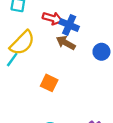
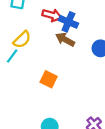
yellow semicircle: (22, 43) -> (22, 39), size x0.7

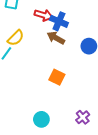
orange square: (49, 79) -> (57, 77), moved

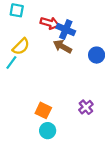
orange square: (57, 77) -> (43, 110), moved
purple cross: (83, 117) -> (86, 107), moved

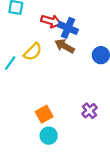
yellow semicircle: (21, 46) -> (33, 52), moved
orange square: (43, 110) -> (44, 114), turned 35

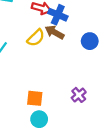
yellow semicircle: (33, 52) -> (36, 38), moved
orange square: (44, 114) -> (35, 98), turned 35

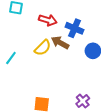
blue cross: (58, 15) -> (74, 28), moved

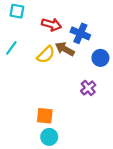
cyan line: (11, 58) -> (11, 48), moved
purple cross: (83, 101) -> (88, 88), moved

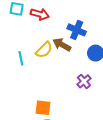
red arrow: (51, 24) -> (40, 14), moved
cyan line: (11, 48) -> (21, 58), moved, turned -48

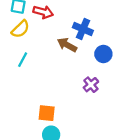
yellow semicircle: (44, 50) -> (20, 29), moved
cyan line: (21, 58) -> (23, 60), turned 40

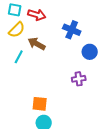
brown arrow: (67, 45) -> (37, 44), moved
purple cross: (91, 85) -> (79, 79), turned 32

